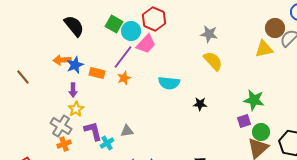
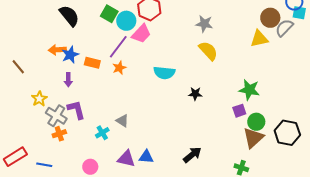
yellow star: (76, 109) -> (39, 99), moved
purple L-shape: (93, 131) -> (76, 110), moved
gray triangle: (127, 131) -> (122, 121), turned 40

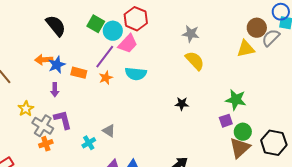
cyan semicircle: (164, 73) -> (136, 74), moved

